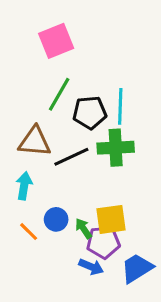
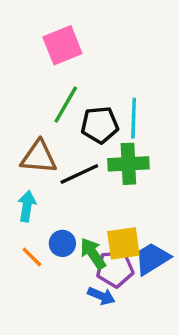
green arrow: (84, 229) -> (93, 254), size x1.4
blue trapezoid: (137, 268) -> (152, 259), moved

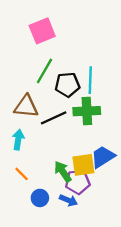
blue circle: (62, 243) -> (40, 198), moved
blue trapezoid: (152, 259) -> (103, 157), moved

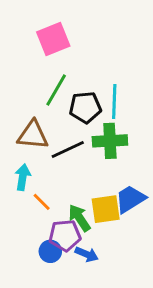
orange line: (22, 174) -> (42, 202), moved
purple pentagon: (78, 182) -> (65, 235), moved

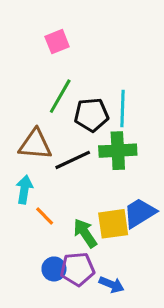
pink square: (53, 39) -> (57, 42), size x0.7
purple pentagon: (65, 235) -> (77, 269), moved
blue arrow: (87, 254) -> (112, 285), moved

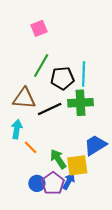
yellow square: (113, 224) -> (77, 165), moved
purple pentagon: (77, 269) -> (53, 183), turned -30
blue arrow: (112, 285) -> (69, 181), moved, turned -84

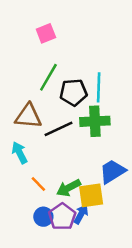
cyan arrow: (17, 129) -> (20, 153), turned -36
orange line: (31, 147) -> (38, 184), moved
green arrow: (58, 159) -> (69, 188), turned -84

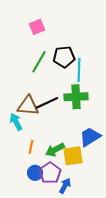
black pentagon: (74, 92) -> (64, 57), moved
brown triangle: (28, 116) -> (28, 106), moved
orange line: (38, 184) -> (31, 147), turned 56
blue arrow: (81, 214) -> (65, 186), moved

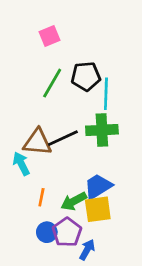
blue trapezoid: (90, 137) -> (98, 187), moved

